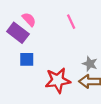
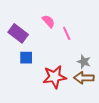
pink semicircle: (29, 19) -> (48, 21), moved
pink line: (71, 22) -> (67, 33), moved

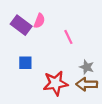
pink semicircle: (48, 21) -> (39, 21), moved, turned 64
purple rectangle: (18, 33) -> (21, 25), moved

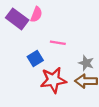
pink line: (68, 37) -> (58, 43), moved, turned -56
blue square: (25, 63) -> (35, 59), moved, turned -32

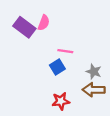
blue square: (35, 59) -> (57, 67), moved
red star: (53, 80) -> (61, 101), moved, size x0.7

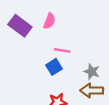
pink semicircle: (44, 23) -> (49, 21), moved

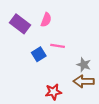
blue square: (54, 67) -> (39, 54), moved

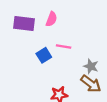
purple rectangle: (20, 24) -> (24, 24), turned -30
brown arrow: (84, 81) -> (91, 84), turned -144

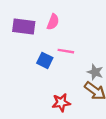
blue square: (44, 55) -> (45, 60), turned -32

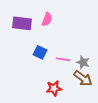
pink line: (66, 51) -> (63, 59), moved

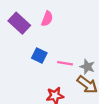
purple rectangle: (22, 23) -> (19, 23), turned 36

